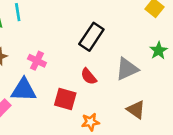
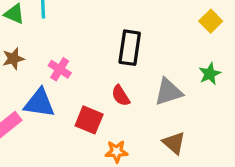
black rectangle: (91, 37) -> (130, 48), turned -32

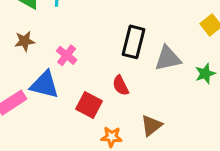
gray triangle: (168, 92) -> (168, 58), moved
brown triangle: (174, 143) -> (151, 125), moved, turned 35

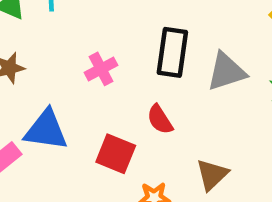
pink cross: (67, 55) -> (101, 69), moved, turned 30

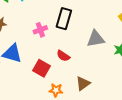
black rectangle: (172, 52) -> (64, 19), moved
red semicircle: (160, 120) -> (63, 56), turned -32

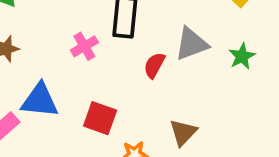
red semicircle: (63, 56) -> (154, 65), moved, turned 96

